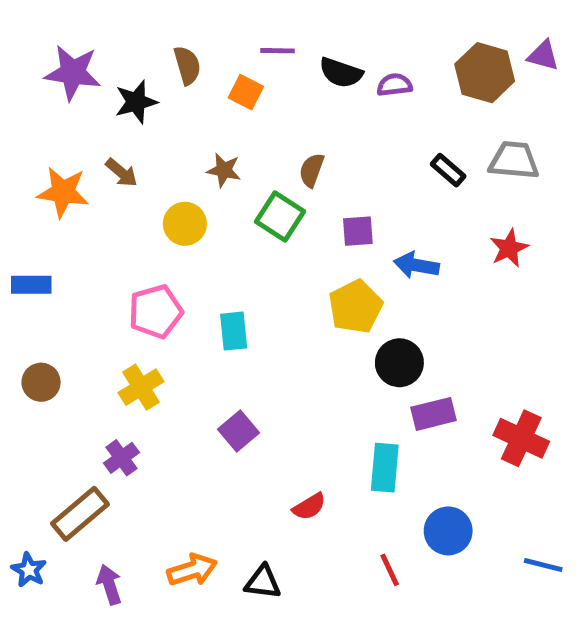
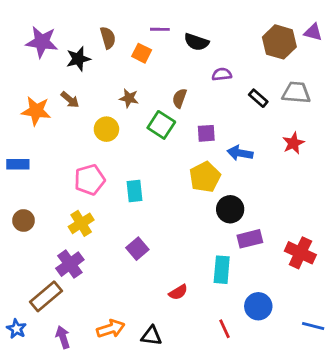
purple semicircle: (395, 85) -> (222, 74), moved
purple cross: (121, 458) -> (70, 264), size x1.4

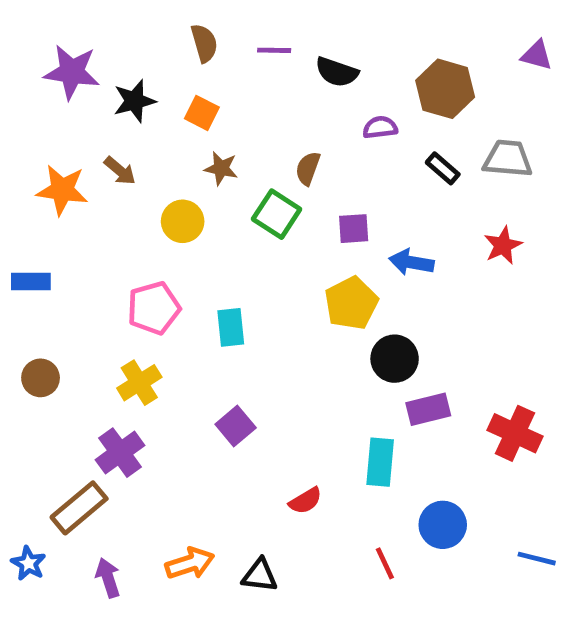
brown semicircle: (108, 38) -> (204, 43), moved
brown hexagon: (279, 42) -> (445, 89), moved
orange square: (142, 53) -> (202, 113), moved

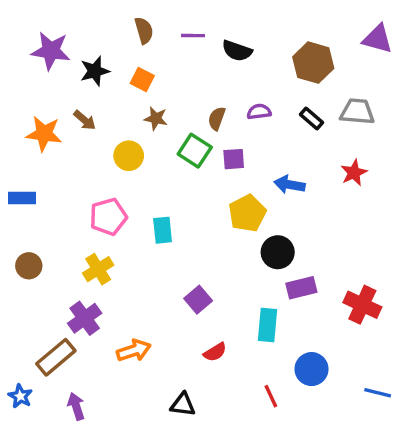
purple triangle: (537, 55) -> (378, 39), size x1.4
purple semicircle: (380, 127) -> (259, 112), moved
purple square: (354, 229) -> (234, 159), moved
purple square: (236, 426) -> (198, 300), moved
orange arrow: (190, 563) -> (134, 350), moved

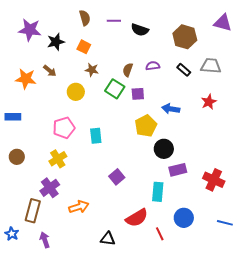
red semicircle: (215, 352) -> (137, 218), moved, size x1.6
brown rectangle: (56, 357) -> (33, 211), turned -35
blue line: (378, 393) -> (225, 223), moved

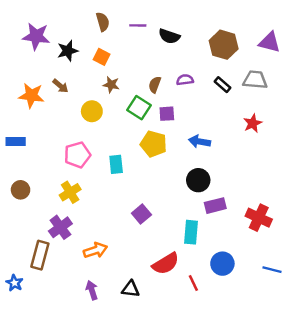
purple triangle: (223, 23) -> (270, 42), moved
blue arrow: (171, 109) -> (199, 141), moved
yellow pentagon: (146, 126) -> (154, 144), moved, turned -30
purple arrow: (45, 240) -> (92, 290), moved

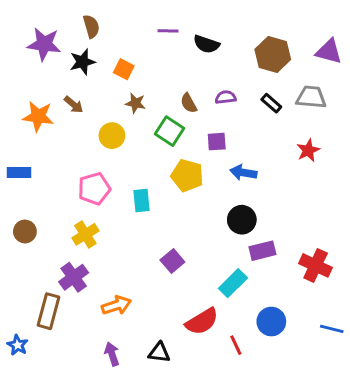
brown semicircle: (103, 22) -> (91, 26), moved
brown semicircle: (155, 85) -> (189, 103), turned -49
purple square: (167, 114) -> (217, 142), moved
cyan rectangle: (191, 232) -> (233, 283), turned 40

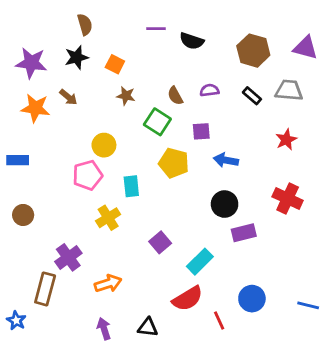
purple star: (44, 44) -> (31, 63), moved
yellow circle: (112, 136) -> (104, 145), moved
yellow cross: (85, 234) -> (108, 218), moved
red cross: (316, 265) -> (288, 199), moved
cyan rectangle: (233, 283) -> (200, 262), moved

